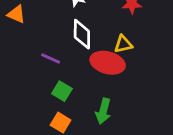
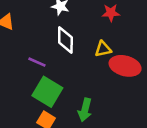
red ellipse: (108, 63) -> (125, 66), moved
green square: (62, 91) -> (47, 92), size x1.6

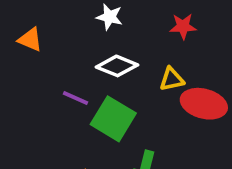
white diamond: (65, 40) -> (117, 66), turned -68
green square: (47, 92) -> (113, 119), moved

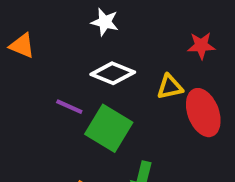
red star: (183, 26) -> (201, 46), moved
red ellipse: (204, 104) -> (203, 113), turned 54

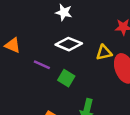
orange triangle: (22, 46) -> (13, 45), moved
green square: (109, 128) -> (66, 78), size x0.6

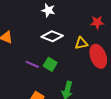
purple line: (42, 65) -> (32, 64), moved

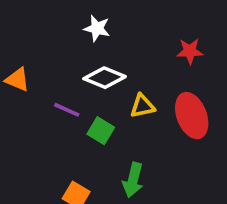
yellow triangle: (81, 43) -> (142, 106), moved
purple line: (32, 64) -> (67, 110), moved

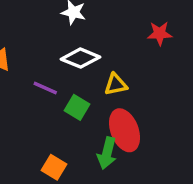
red ellipse: (192, 116) -> (124, 130), moved

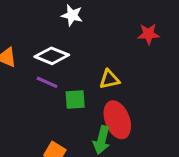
white diamond: (80, 58) -> (52, 56), moved
green square: (77, 107) -> (75, 99), turned -35

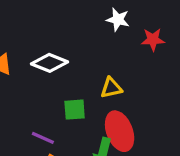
white star: (72, 15) -> (118, 20), moved
purple line: (47, 82) -> (43, 138), moved

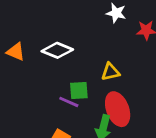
purple line: (43, 138) -> (69, 102), moved

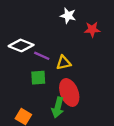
purple line: (69, 102) -> (42, 56), moved

